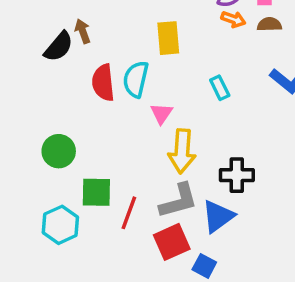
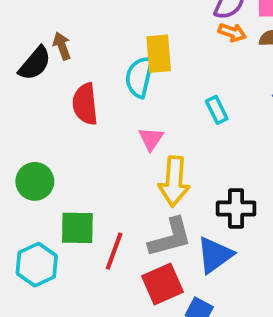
cyan semicircle: (136, 79) -> (139, 77), moved

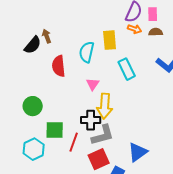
yellow rectangle: (159, 54) -> (110, 40), moved
cyan rectangle: (217, 110) -> (127, 69), size x1.5
black cross: (236, 208) -> (91, 120), moved
blue triangle: (215, 255) -> (138, 152), moved

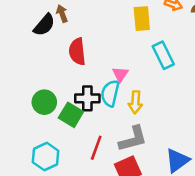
cyan semicircle: (87, 52) -> (110, 93), moved
yellow arrow: (105, 106) -> (135, 102), size x0.7
black cross: (91, 120) -> (87, 98), moved
green square: (55, 130) -> (71, 115), moved, turned 30

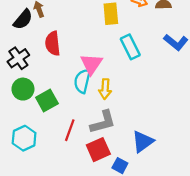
pink triangle: (120, 74) -> (91, 64), size x1.5
black cross: (87, 98) -> (18, 58), moved, turned -35
green square: (71, 115) -> (47, 100), turned 30

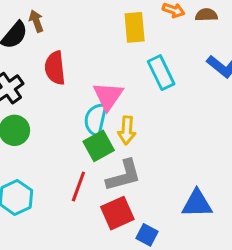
green square: (47, 100) -> (99, 146), moved
blue triangle: (143, 142) -> (197, 204), moved, turned 35

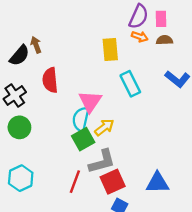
yellow arrow: (127, 130) -> (104, 127), turned -132
red line: (78, 186) -> (75, 182), moved
red square: (117, 213) -> (113, 182), moved

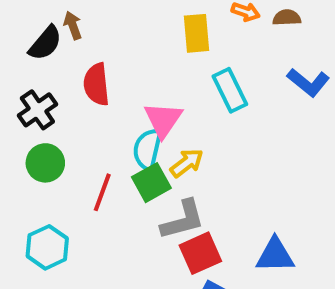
red line: (75, 182) -> (102, 192), moved

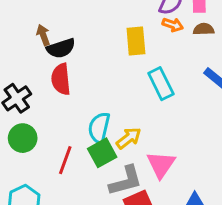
black semicircle: (45, 43) -> (61, 48), moved, turned 32
pink triangle: (163, 120) -> (161, 165), moved

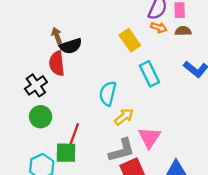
yellow rectangle: (136, 41) -> (130, 40), turned -30
red semicircle: (61, 79) -> (57, 63), moved
cyan semicircle: (99, 128) -> (108, 94), moved
green square: (102, 153) -> (66, 153), moved, turned 30

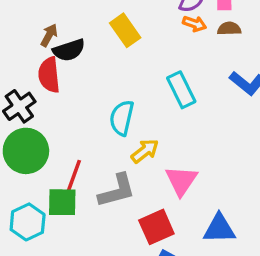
brown arrow: (57, 36) -> (49, 35), turned 49
yellow rectangle: (130, 40) -> (125, 30), moved
green circle: (41, 117) -> (26, 151), size x1.4
gray L-shape: (122, 150) -> (117, 191), moved

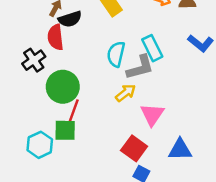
cyan semicircle: (122, 118) -> (116, 54), moved
green circle: (26, 151) -> (63, 87), moved
gray L-shape: (117, 191) -> (140, 67), moved
red square: (156, 227) -> (134, 148), turned -30

